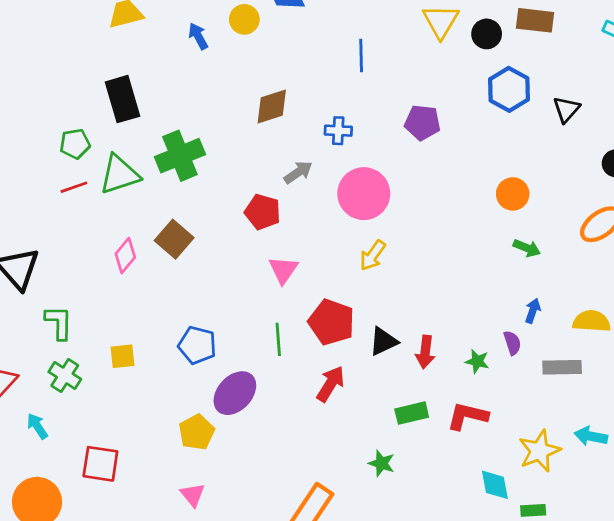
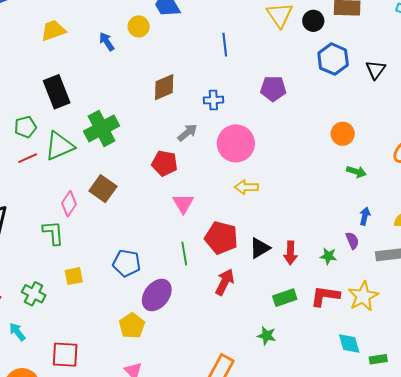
yellow arrow: (373, 255) -> (246, 187), turned 60
green L-shape: (59, 323) -> (53, 233), moved
yellow star: (539, 451) -> (363, 296), moved

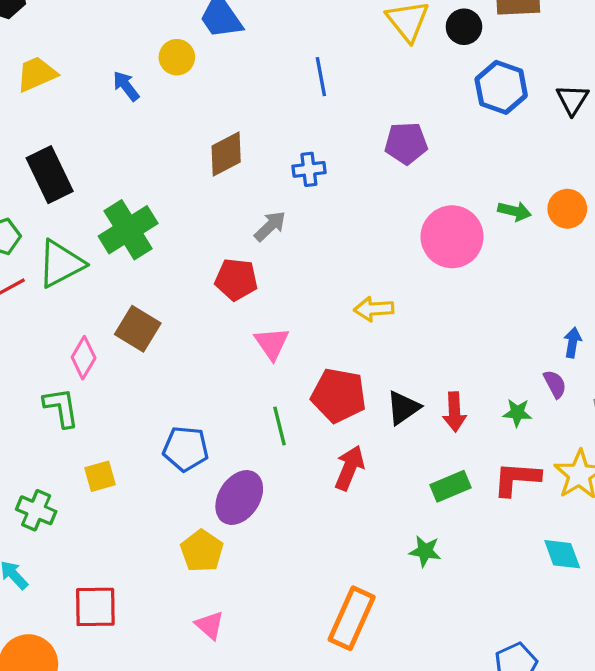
orange circle: (343, 134) -> (567, 209), moved
pink circle: (236, 143) -> (452, 237), moved
green arrow: (356, 172) -> (514, 211), moved

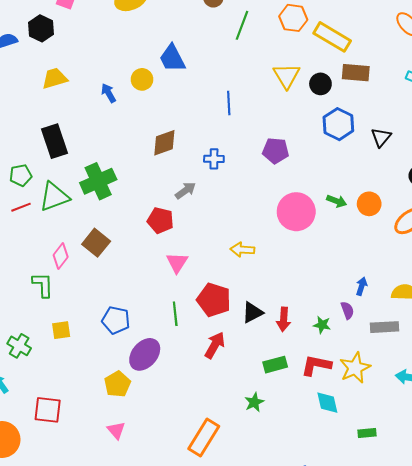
green star: (425, 551) -> (254, 402), turned 30
cyan diamond: (562, 554) -> (327, 403), moved

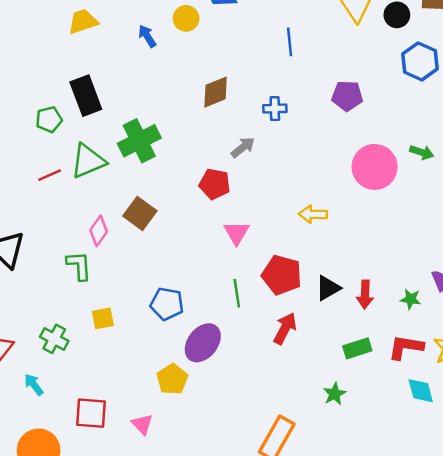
green pentagon: (21, 175) -> (49, 119), moved
pink triangle: (116, 430) -> (142, 424), moved

